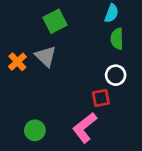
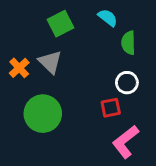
cyan semicircle: (112, 13) -> (108, 18), moved, turned -72
pink L-shape: (85, 128) -> (125, 142), moved
green circle: (35, 130) -> (43, 114), moved, size x1.6

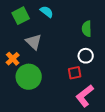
cyan semicircle: (108, 18) -> (47, 12), moved
green square: (61, 24) -> (21, 16), moved
orange cross: (19, 68) -> (13, 59), moved

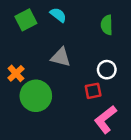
green semicircle: (87, 29) -> (107, 25), moved
gray triangle: (34, 42) -> (61, 57), moved, turned -30

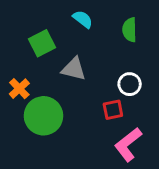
cyan semicircle: (58, 15) -> (83, 19), moved
green square: (26, 20) -> (42, 43), moved

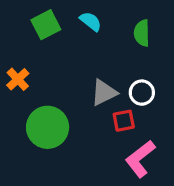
green square: (42, 43) -> (46, 25), moved
gray triangle: (74, 69) -> (104, 93), moved, turned -40
orange cross: (19, 89) -> (18, 79), moved

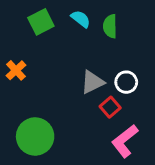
green semicircle: (142, 33) -> (110, 26), moved
red square: (124, 121) -> (110, 107), turned -30
green circle: (48, 127) -> (35, 136), moved

